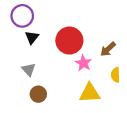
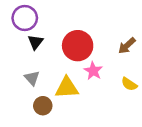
brown arrow: (108, 49) -> (127, 46), moved
yellow semicircle: (116, 75) -> (129, 84), turned -56
yellow triangle: (90, 93) -> (67, 88), moved

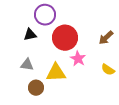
purple circle: (25, 18) -> (45, 15), moved
black triangle: (36, 42) -> (30, 35), turned 40
gray triangle: (32, 78) -> (27, 65), turned -40

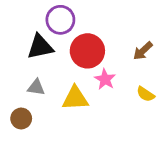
black triangle: (30, 35) -> (40, 47), size x1.5
brown circle: (36, 88) -> (21, 118), moved

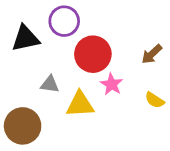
black triangle: (40, 47) -> (25, 38), moved
gray triangle: (36, 87) -> (50, 84), moved
brown circle: (21, 118) -> (23, 126), size x1.6

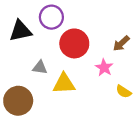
pink star: (112, 84) -> (104, 68), moved
yellow semicircle: (155, 100) -> (124, 92), moved

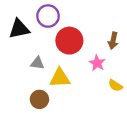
brown arrow: (121, 43) -> (113, 41), turned -35
brown circle: (18, 101) -> (39, 99), moved, size x0.7

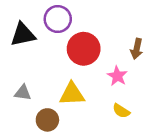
gray triangle: (37, 63) -> (23, 93), moved
yellow semicircle: (115, 85) -> (121, 111), moved

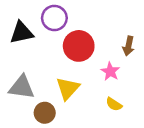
gray triangle: (23, 93) -> (22, 87), size x1.6
yellow triangle: (72, 94) -> (68, 88), turned -45

